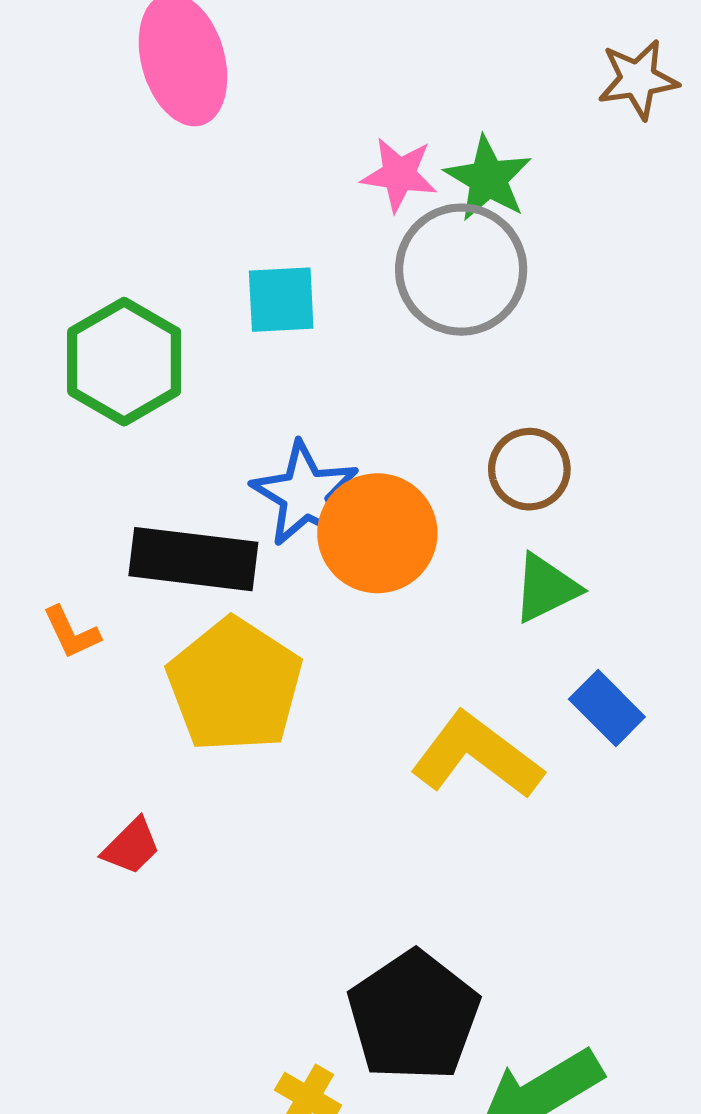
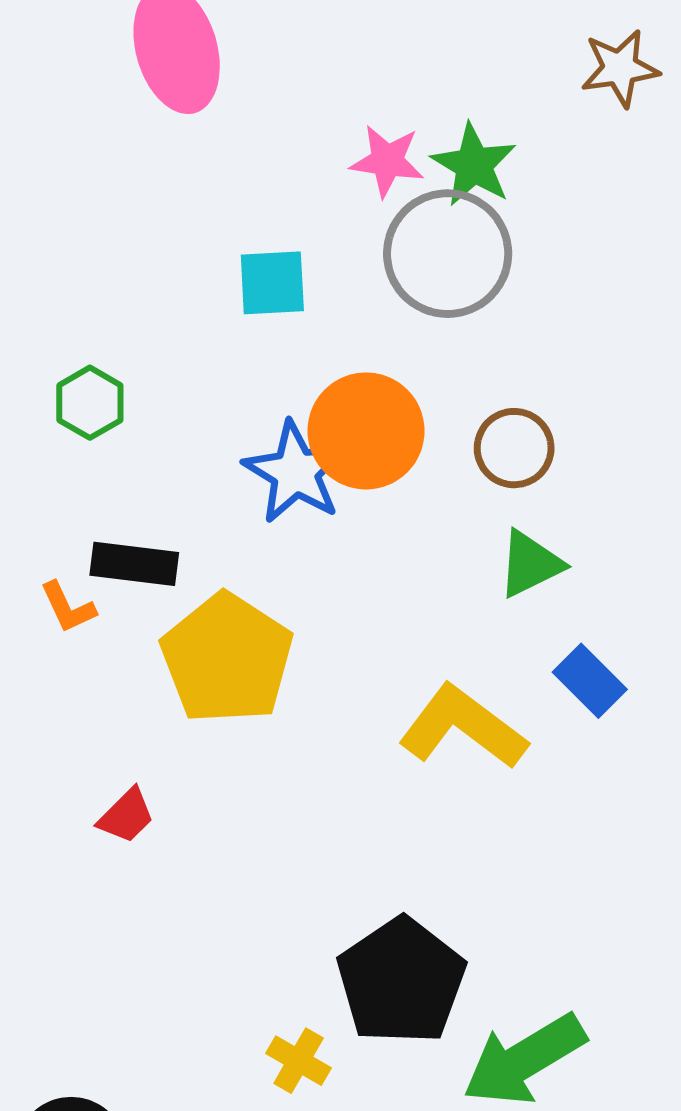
green hexagon: (124, 362) -> (90, 403), moved, size x0.6
orange circle: (377, 533) -> (366, 431), moved
black rectangle: (193, 559) -> (134, 564), moved, size x0.7

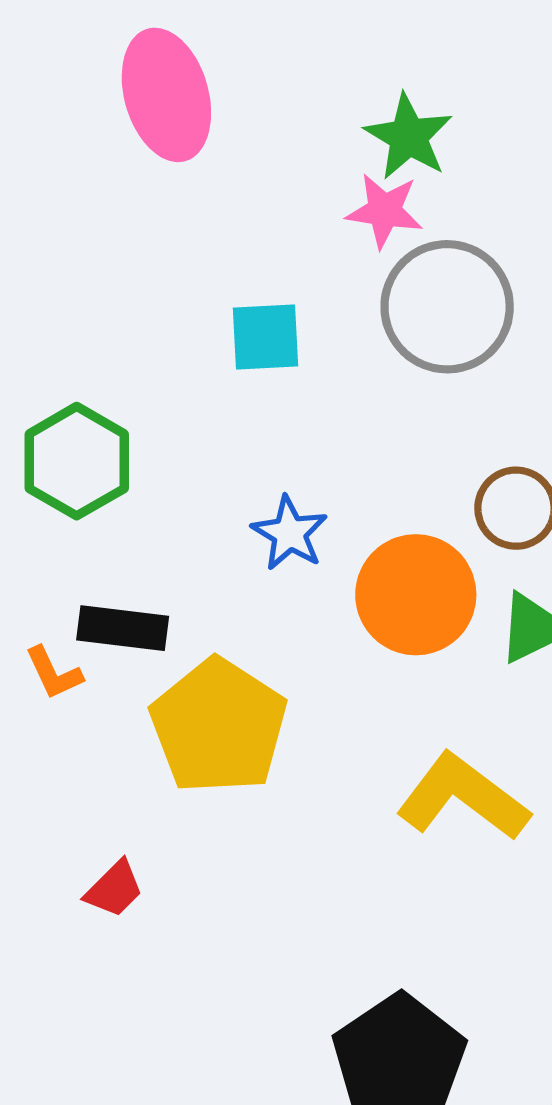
green star: (474, 165) -> (408, 137), moved
green hexagon: (90, 403) -> (77, 461), size x1.5
orange circle: (366, 431) -> (416, 595), moved
blue star: (295, 472) -> (290, 533), size x0.7

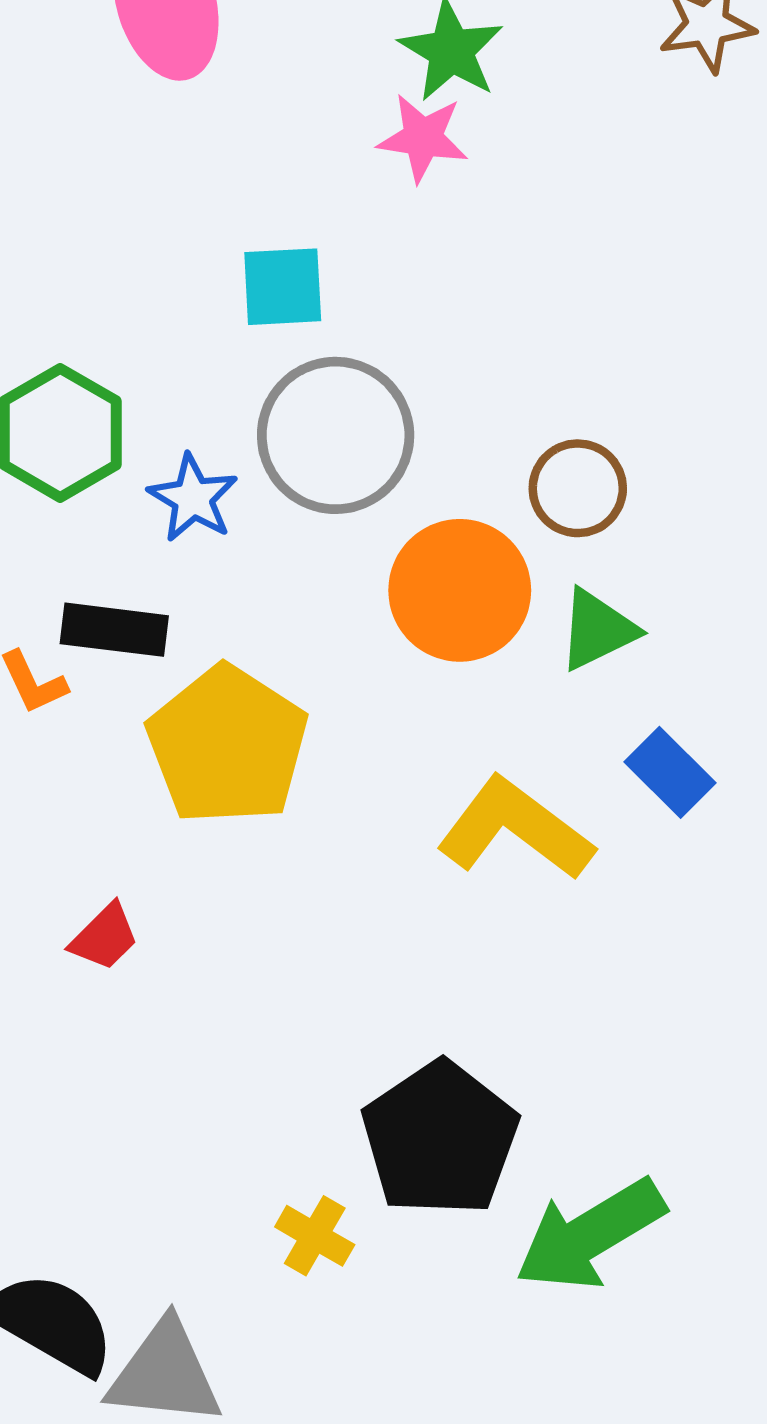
gray circle: (447, 307) -> (336, 435), moved
blue star: (290, 533) -> (193, 498), moved

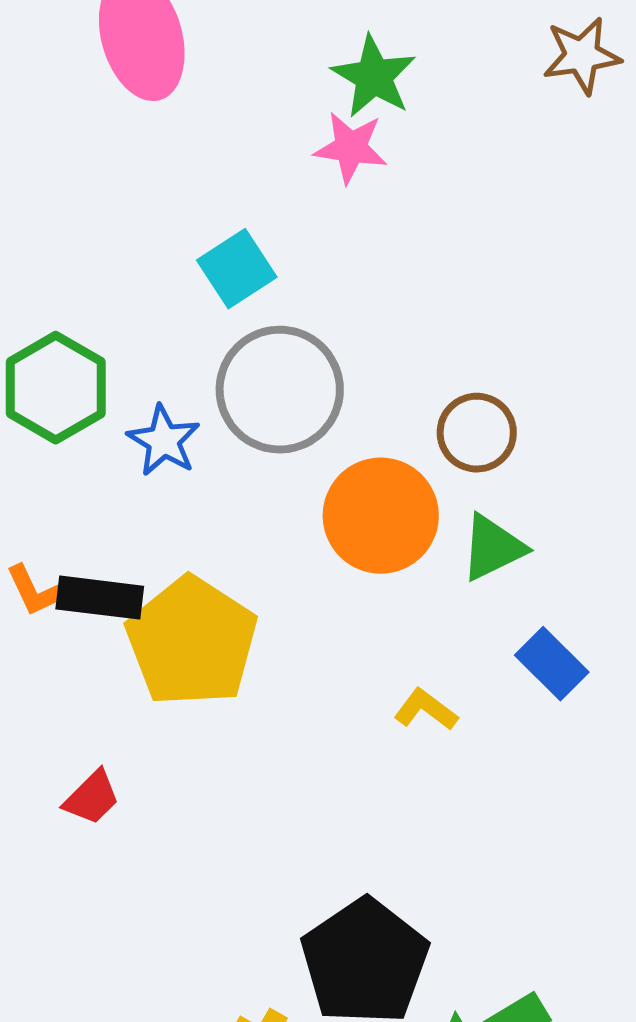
cyan square: (283, 287) -> (237, 269), turned -30
black rectangle: (114, 630) -> (100, 598), moved
yellow L-shape: (515, 829) -> (426, 710), size x0.5

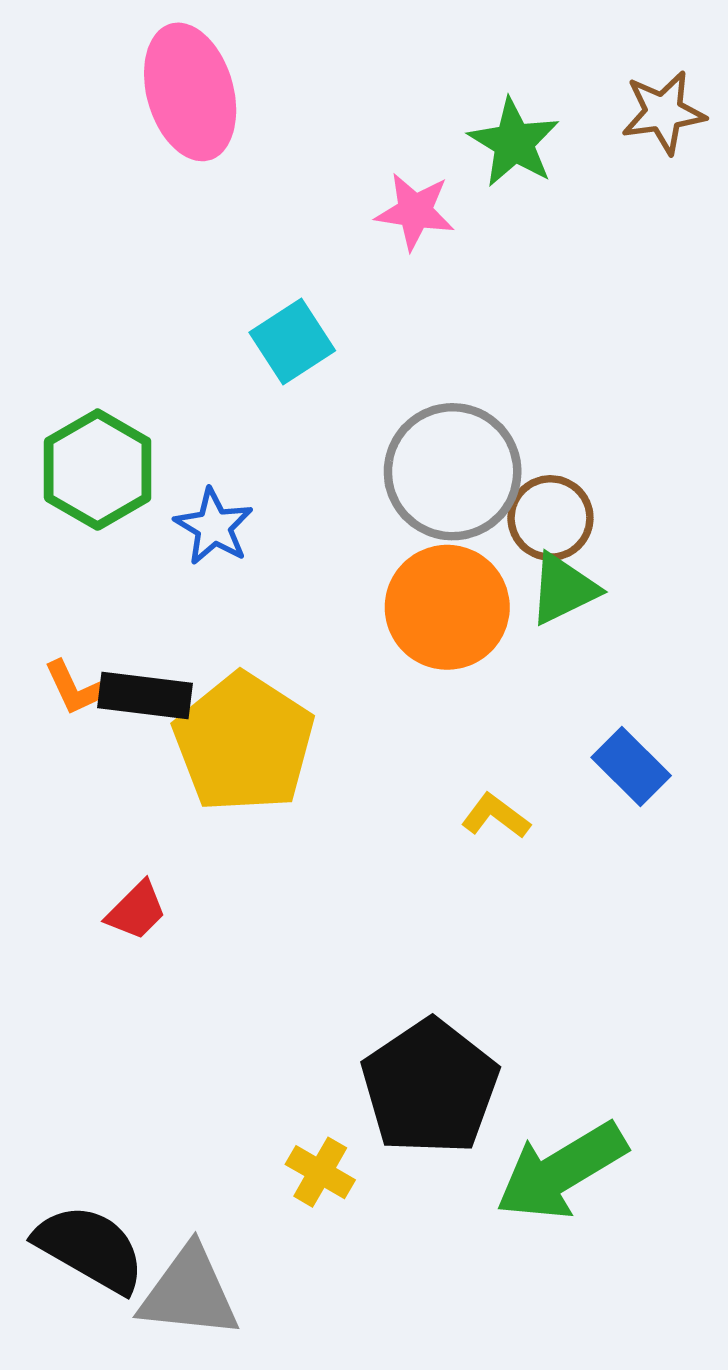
green star: (374, 77) -> (514, 143), moved
gray circle: (280, 390) -> (453, 472), moved
green triangle: (493, 548) -> (563, 589), moved

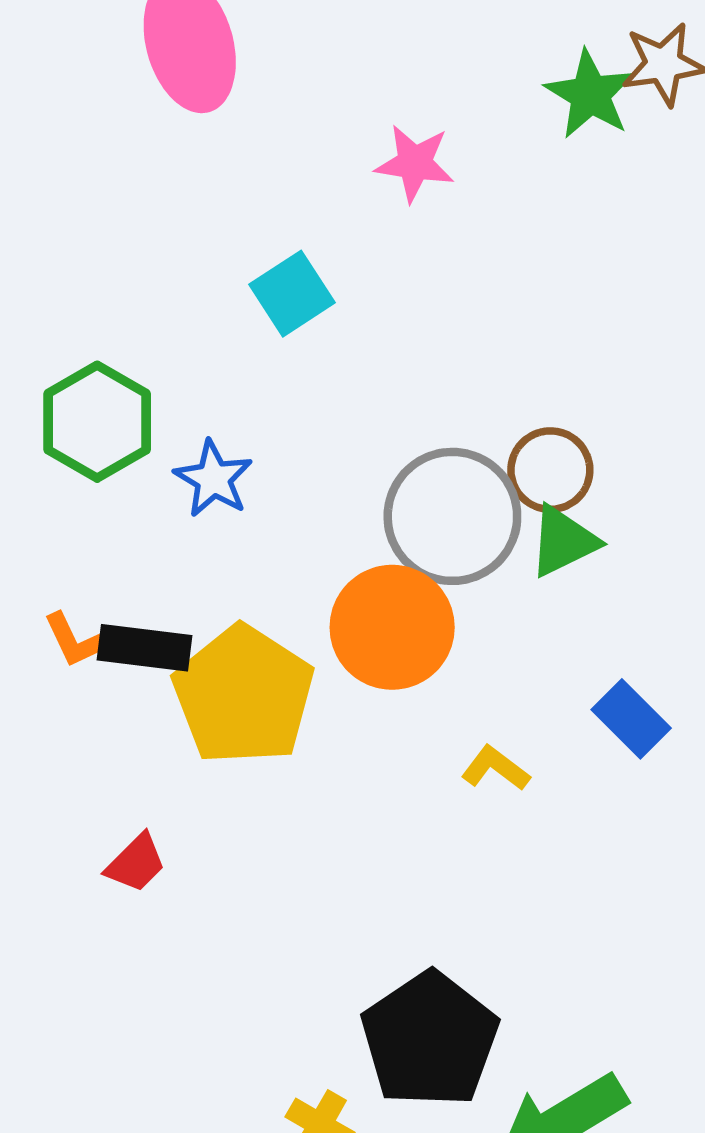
green star: (514, 143) -> (590, 94), moved
gray circle: (453, 472) -> (452, 516), moved
orange circle: (447, 607) -> (392, 627), moved

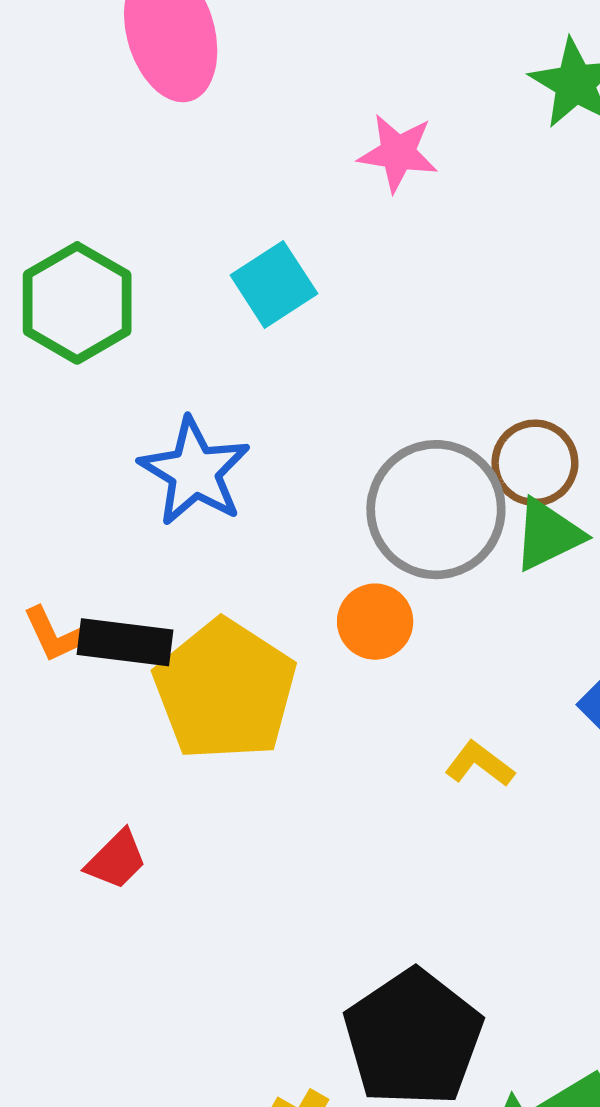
green hexagon: (97, 422) -> (77, 303), moved
blue star: (213, 479) -> (195, 471), size x1.4
orange circle: (392, 627) -> (375, 622), size x0.6

